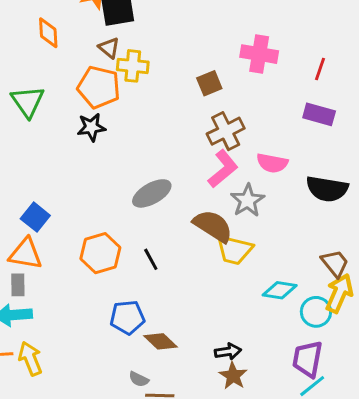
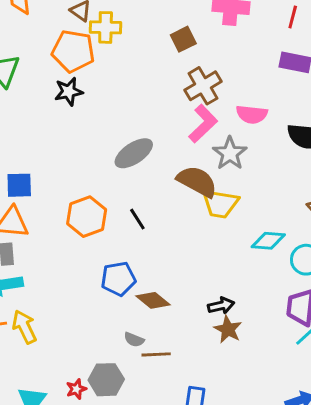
blue square: (35, 217) -> (19, 185), turned -36

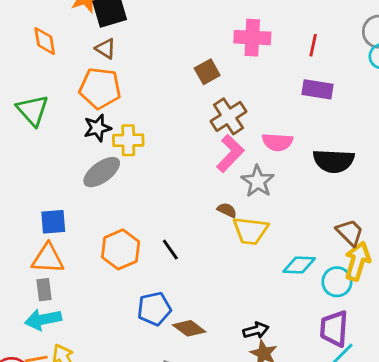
yellow cross: (106, 27) -> (128, 140), moved
gray ellipse: (134, 153) -> (102, 172), moved
brown semicircle: (197, 181) -> (227, 210), size x0.5

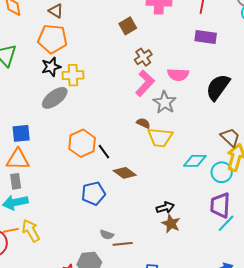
brown cross: (228, 116) -> (143, 57), size x0.7
black semicircle: (334, 161) -> (218, 87), turned 124
orange hexagon: (121, 249) -> (82, 143), moved
brown diamond: (189, 328) -> (125, 173), moved

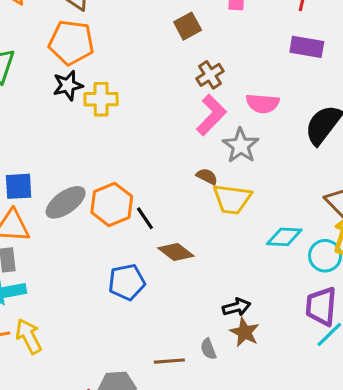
gray ellipse: (55, 98) -> (66, 202), moved
gray semicircle: (107, 235) -> (208, 349), moved, turned 48

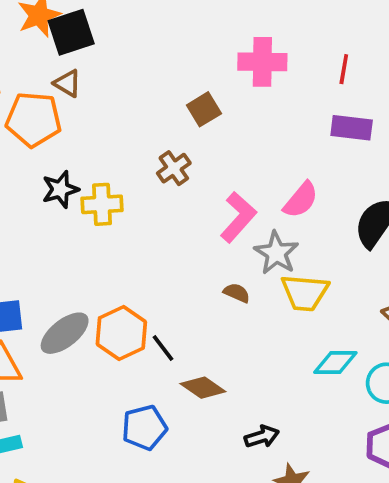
orange pentagon: (71, 42) -> (34, 119), moved
brown cross: (210, 75) -> (174, 168), moved
pink semicircle: (263, 103) -> (301, 200), turned -52
yellow trapezoid: (232, 199) -> (305, 293), moved
black arrow: (236, 307) -> (262, 437), moved

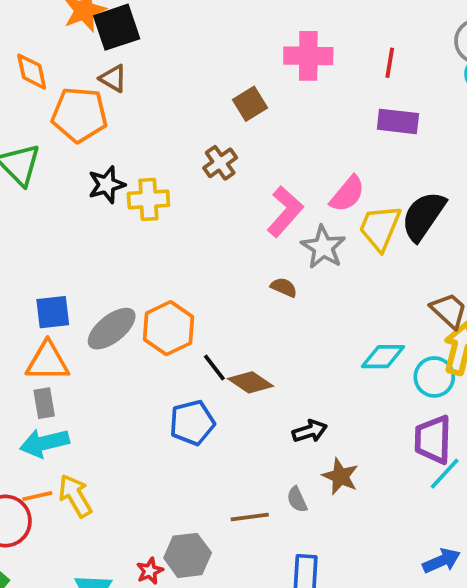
yellow trapezoid: (305, 293) -> (380, 228), moved, turned 108
black line: (163, 348) -> (214, 368), moved

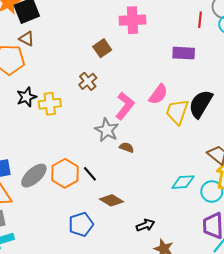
red line: (390, 63) -> (200, 20), moved
gray star: (323, 247) -> (107, 130), moved
black line: (214, 368) -> (90, 174), moved

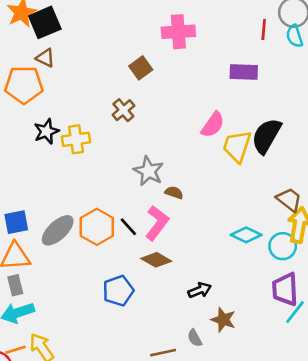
pink L-shape: (125, 106) -> (157, 223), moved
cyan diamond: (183, 182) -> (246, 235), turned 30

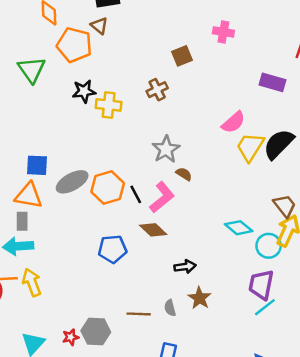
pink cross: (178, 32) -> (223, 32), size x0.7

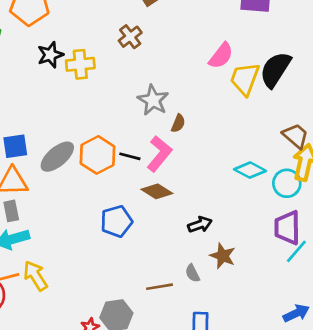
brown semicircle: (184, 174) -> (178, 123), turned 91
black line: (136, 194) -> (130, 156), turned -36

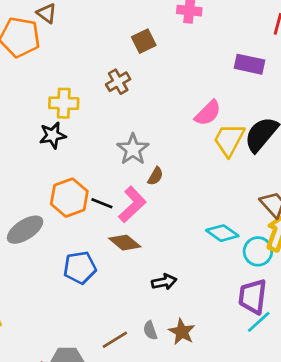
black star: (50, 55) -> (53, 135), moved
gray ellipse: (57, 157) -> (25, 230), moved
brown star: (223, 256) -> (182, 332), moved
brown line: (159, 287) -> (115, 340), turned -30

